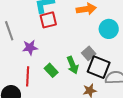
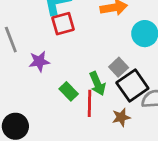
black square: (99, 67) -> (132, 86), turned 35
red line: (28, 76) -> (90, 103), moved

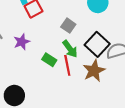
gray square: (119, 67) -> (68, 26), moved
brown star: (121, 117) -> (94, 71), size x1.5

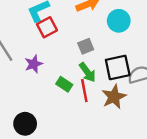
gray square: (68, 26) -> (86, 46), turned 32
black square: (97, 44) -> (118, 67), turned 35

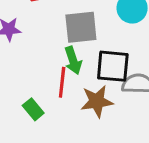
gray square: (86, 46) -> (81, 27), size x1.6
green rectangle: (64, 84) -> (33, 109), moved

